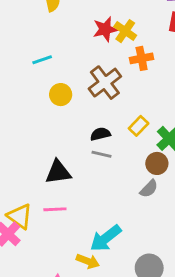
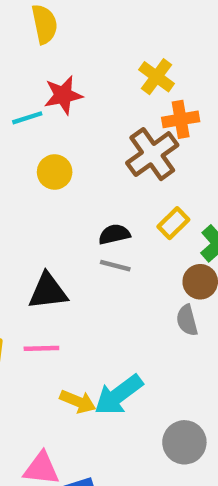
red star: (105, 29) -> (63, 95), moved
brown cross: (105, 83) -> (152, 154), moved
gray semicircle: (149, 189) -> (187, 320), turned 120
yellow arrow: (88, 261) -> (78, 401), moved

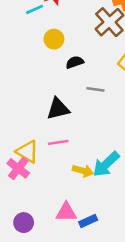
black semicircle: (114, 234) -> (75, 62), moved

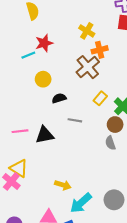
pink line: (58, 142) -> (20, 131), moved
cyan arrow: (106, 164) -> (81, 203), moved

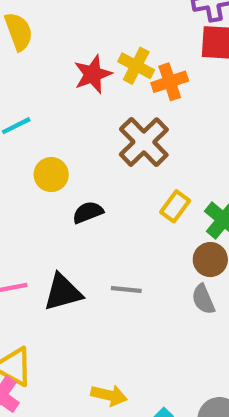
red star: (44, 43) -> (93, 74), moved
orange cross: (100, 50) -> (170, 82), moved
gray line: (75, 120) -> (126, 289), moved

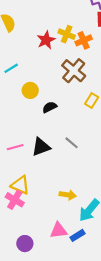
gray line: (126, 289) -> (72, 143), turned 40

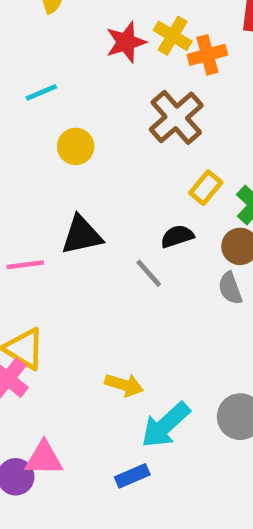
black semicircle: (50, 107) -> (177, 236), moved
black triangle: (41, 147) -> (82, 235), moved
pink triangle: (59, 230) -> (44, 459), moved

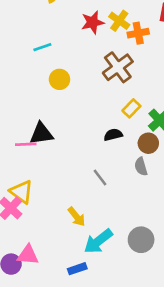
black triangle: (82, 235) -> (41, 134), moved
gray line: (149, 273) -> (100, 177), moved
yellow arrow: (124, 385) -> (77, 217), turned 30

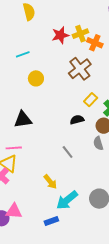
yellow cross: (119, 21) -> (80, 34), turned 35
orange cross: (138, 33) -> (95, 43), turned 35
pink line: (26, 144) -> (14, 148), moved

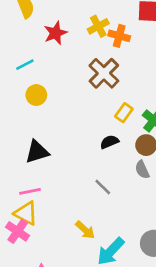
red star: (60, 35) -> (55, 33), moved
yellow circle: (36, 78) -> (36, 95), moved

